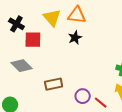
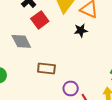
red square: (33, 40) -> (40, 20), turned 36

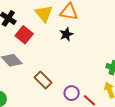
brown rectangle: (46, 69) -> (43, 80), turned 54

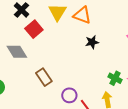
black star: (66, 34) -> (92, 42), moved

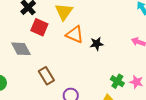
orange triangle: (82, 15) -> (75, 34), moved
red square: (34, 29) -> (39, 27), turned -30

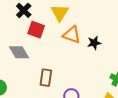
brown rectangle: (46, 76) -> (46, 78), turned 42

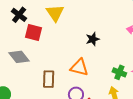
orange triangle: (72, 35) -> (79, 67), moved

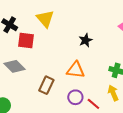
brown rectangle: (49, 79) -> (46, 85), turned 30

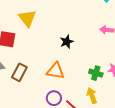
brown rectangle: (46, 85) -> (19, 72), moved

